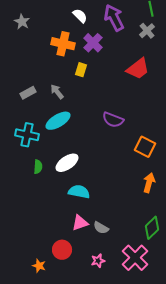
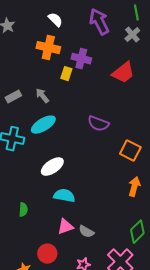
white semicircle: (80, 16) -> (55, 20), moved
purple cross: (93, 43) -> (81, 59), moved, turned -30
green semicircle: (38, 167) -> (23, 210), moved

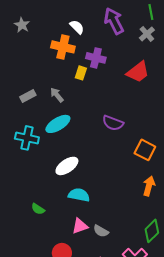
white semicircle: (55, 20) -> (77, 27), moved
green semicircle: (23, 210) -> (38, 209), turned 120

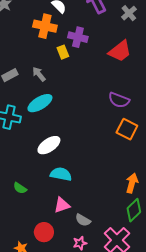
yellow rectangle: (81, 73) -> (63, 52), turned -40
purple semicircle: (113, 123) -> (119, 100), moved
orange arrow: (149, 186) -> (132, 183), moved
gray semicircle: (101, 231) -> (83, 220), moved

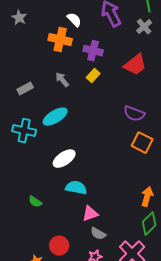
yellow rectangle: (63, 52) -> (93, 76), moved, turned 64
gray arrow: (39, 74) -> (62, 80), moved
pink triangle: (62, 205) -> (90, 214), moved

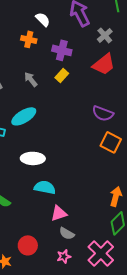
gray cross: (144, 27) -> (105, 35), moved
orange cross: (60, 40) -> (29, 39), size x0.7
white ellipse: (64, 159) -> (33, 158), turned 35

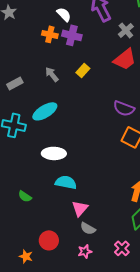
purple cross: (62, 50) -> (72, 35), moved
pink triangle: (59, 213) -> (80, 208), turned -30
pink cross: (101, 253) -> (122, 248), size x0.6

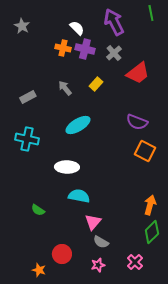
gray cross: (126, 30) -> (114, 53), moved
cyan ellipse: (45, 111) -> (78, 125), moved

